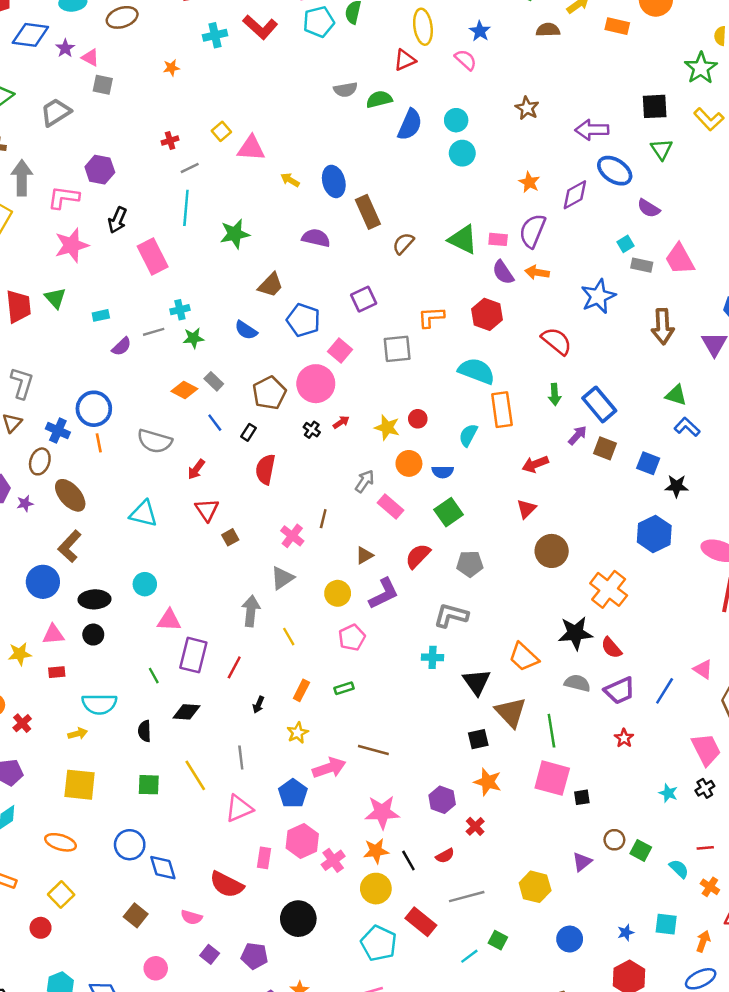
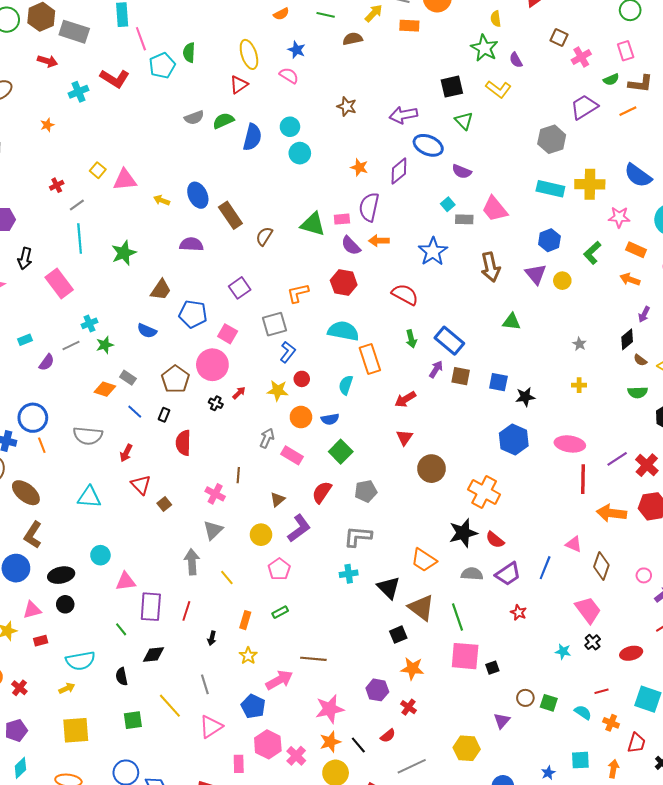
blue L-shape: (687, 427) -> (288, 352), moved, turned 95

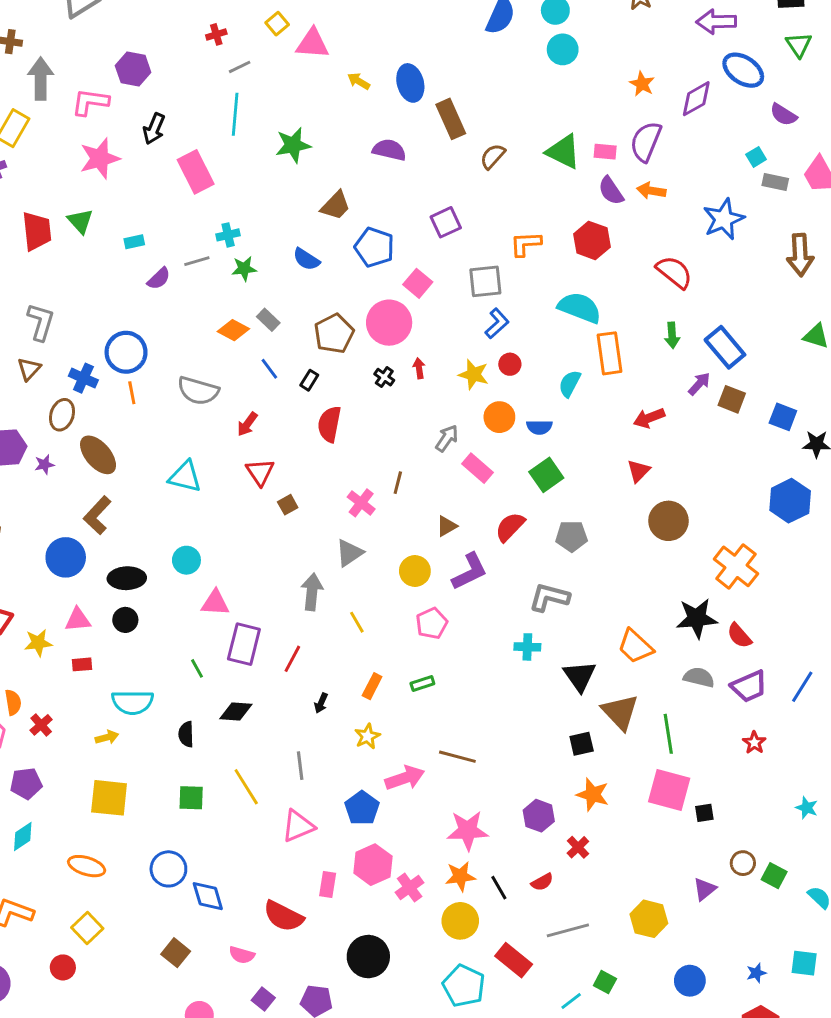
red arrow: (239, 393) -> (419, 368), turned -64

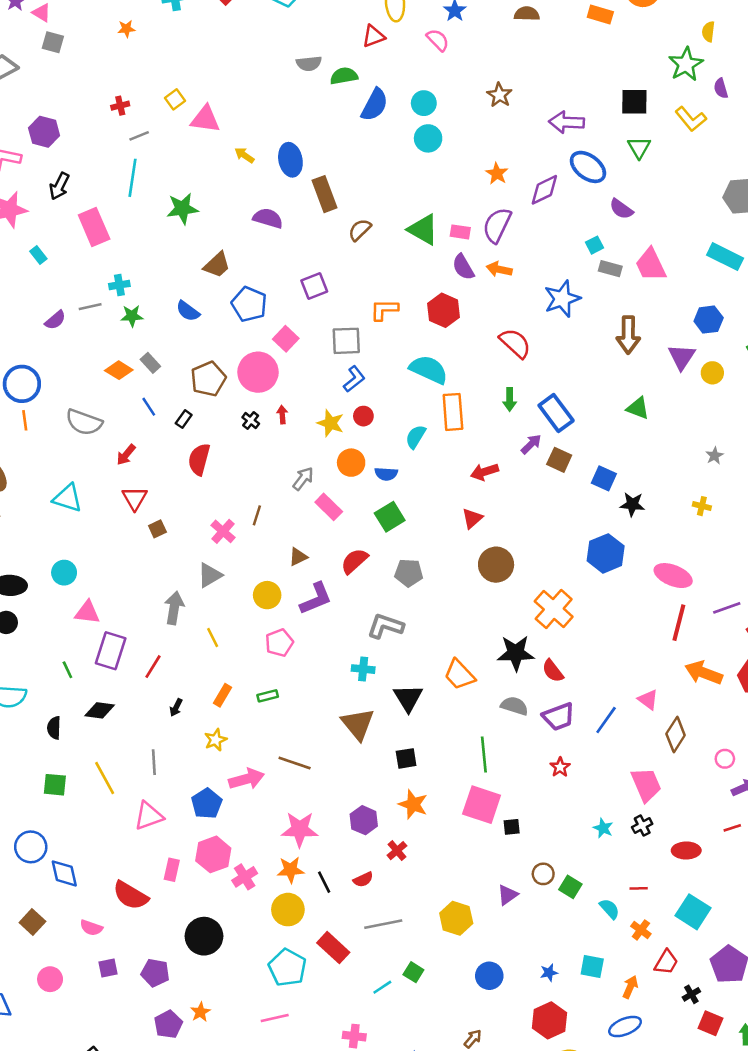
cyan rectangle: (134, 242) -> (38, 255), moved, turned 60
brown triangle: (620, 712) -> (358, 724), moved
purple square: (263, 999) -> (108, 968), turned 36

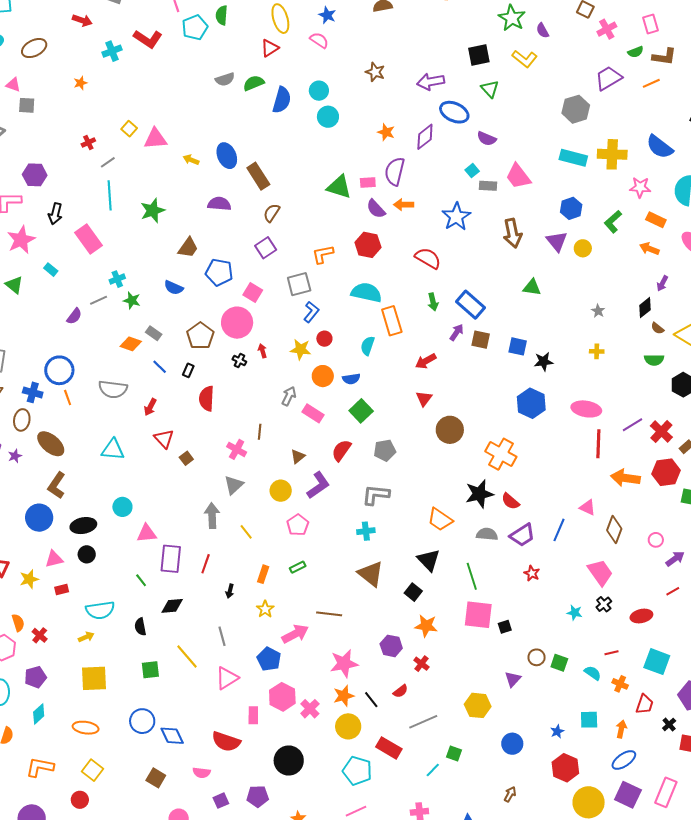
brown semicircle: (360, 230) -> (272, 213), moved
green star: (132, 316) -> (132, 300), turned 30
black triangle: (408, 698) -> (429, 560), moved
black square: (406, 758) -> (413, 592), turned -30

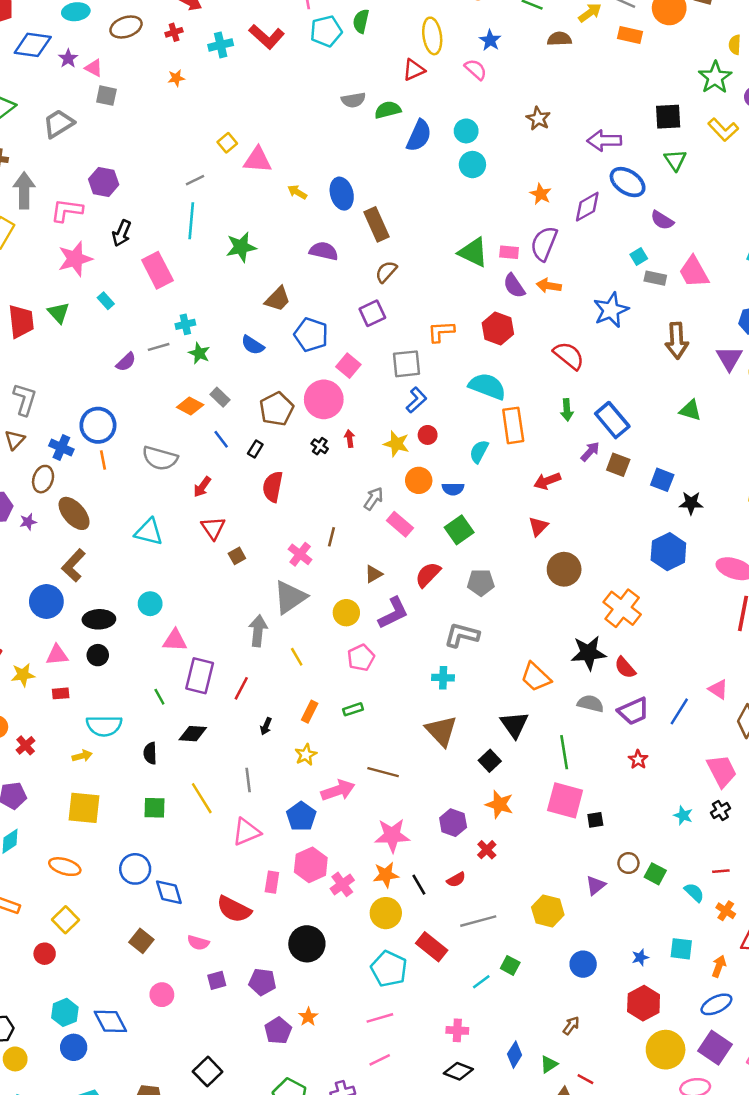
red cross: (88, 142) -> (174, 32), moved
gray triangle: (234, 485) -> (290, 597), size x1.4

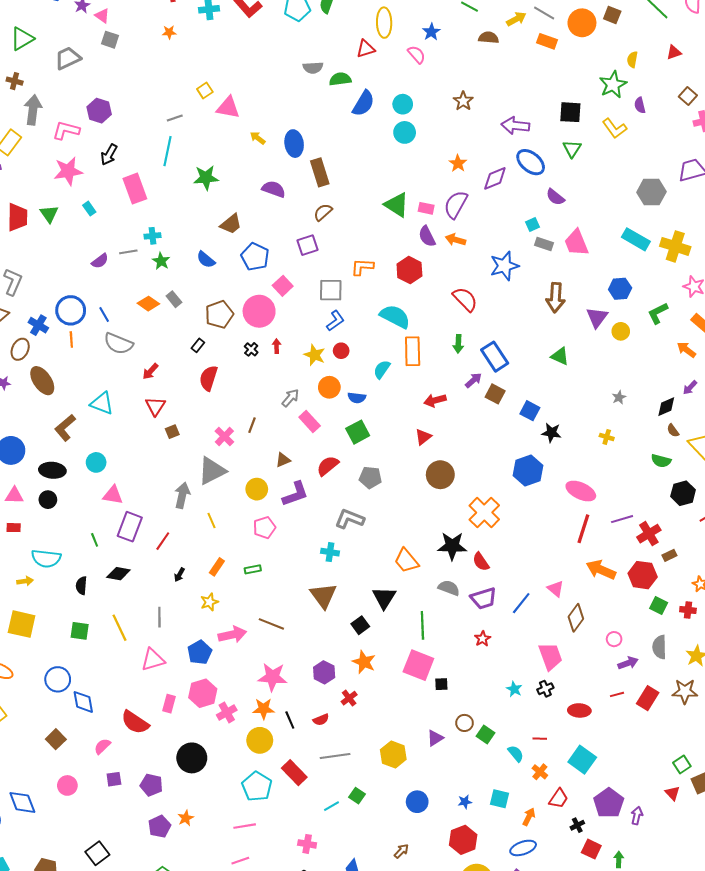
blue line: (221, 439) -> (104, 314), moved
brown L-shape: (74, 565) -> (65, 428), moved
pink semicircle: (198, 943) -> (102, 746), turned 114

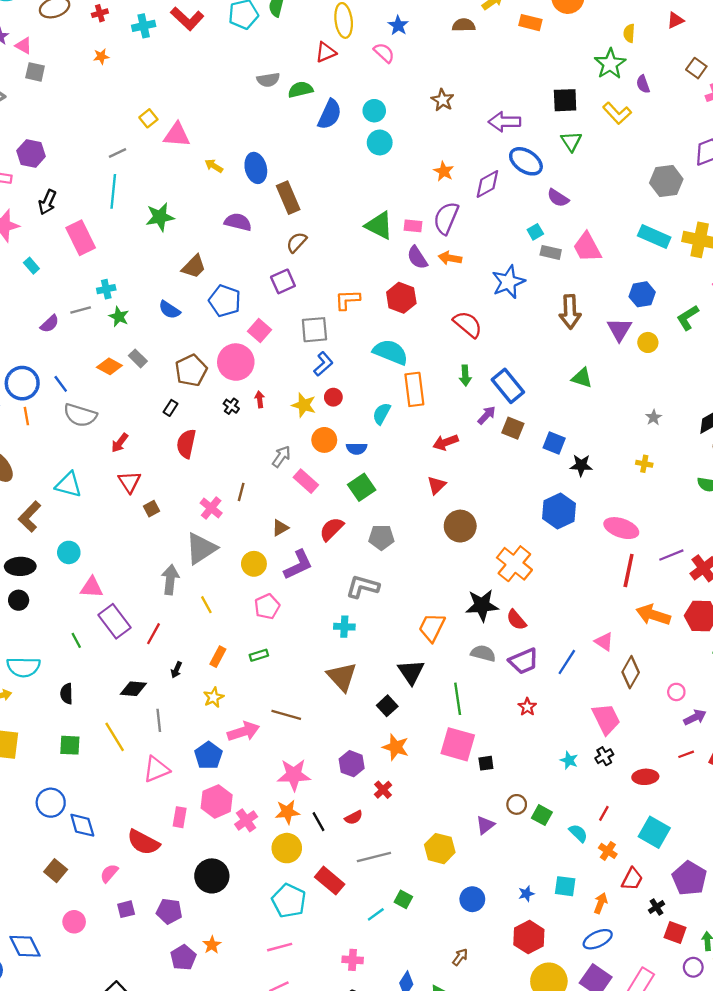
purple rectangle: (130, 527) -> (114, 621), turned -52
orange trapezoid: (406, 561) -> (432, 627), turned 72
black diamond: (118, 574) -> (133, 689), moved
red line: (540, 739) -> (604, 813), turned -56

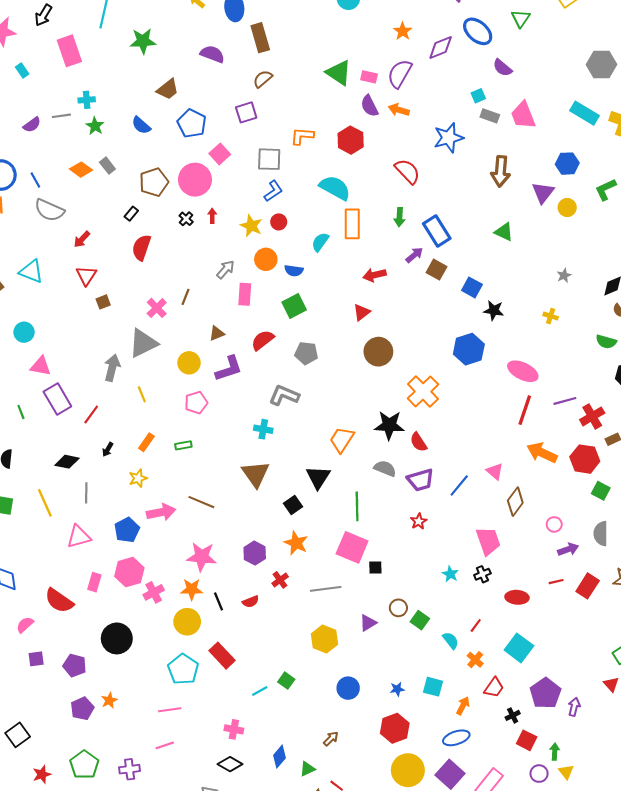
pink rectangle: (306, 481) -> (245, 294), turned 45
gray line: (374, 857) -> (326, 589), moved

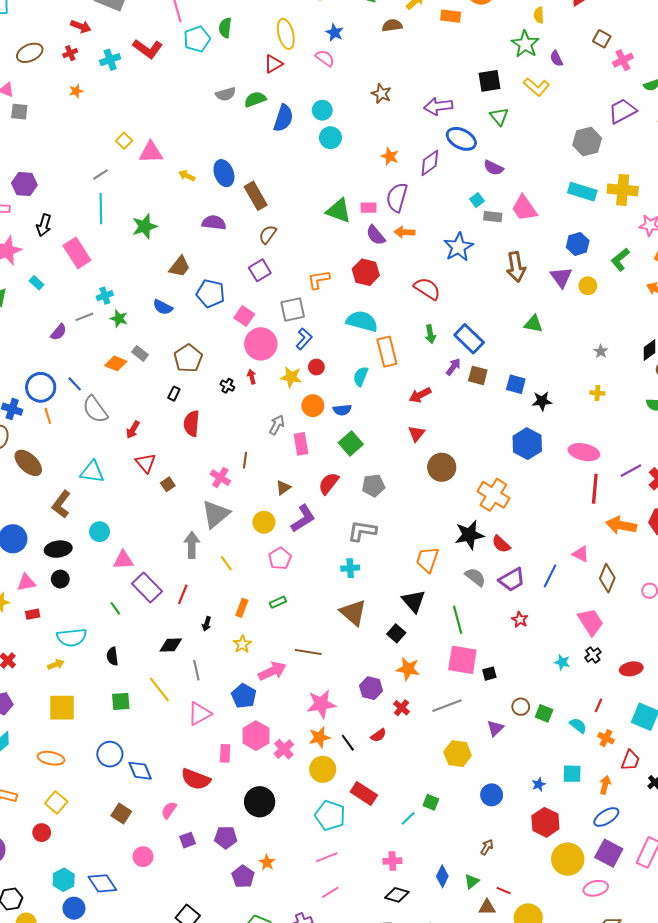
pink circle: (195, 180) -> (261, 344), moved
gray semicircle: (49, 210) -> (95, 409), turned 44
gray semicircle: (385, 468) -> (475, 577), turned 30

